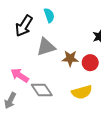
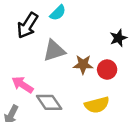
cyan semicircle: (49, 15) -> (58, 13), turned 64

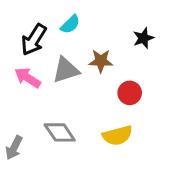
black star: (118, 38) -> (143, 38), moved
brown star: (83, 64) -> (101, 61), moved
pink arrow: (23, 85) -> (28, 78), moved

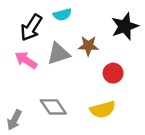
cyan semicircle: (70, 24) -> (62, 15), turned 30
black star: (143, 38) -> (125, 26), size x1.5

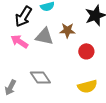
gray triangle: (58, 54) -> (44, 36), turned 30
yellow semicircle: (103, 110) -> (87, 86), moved

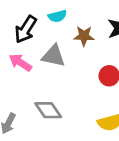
brown star: (67, 30) -> (84, 36), moved

